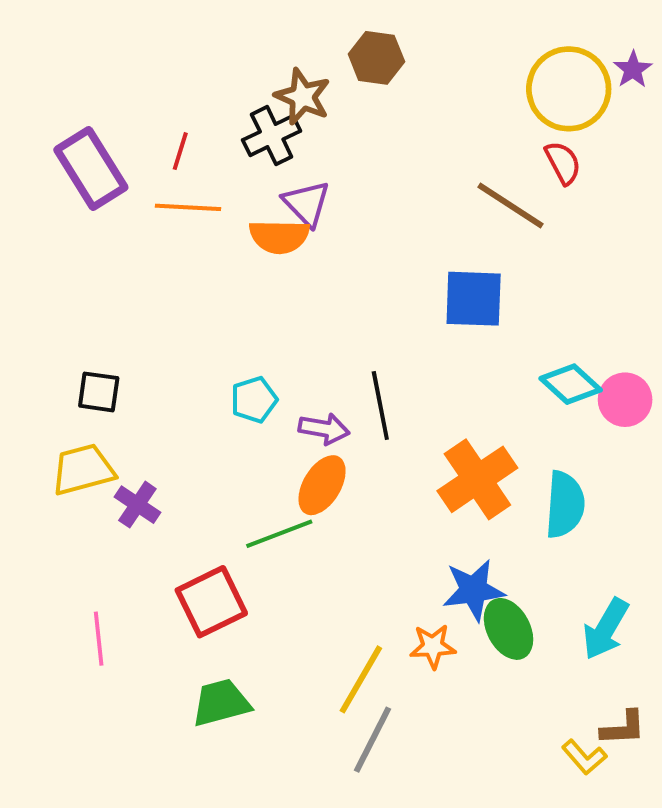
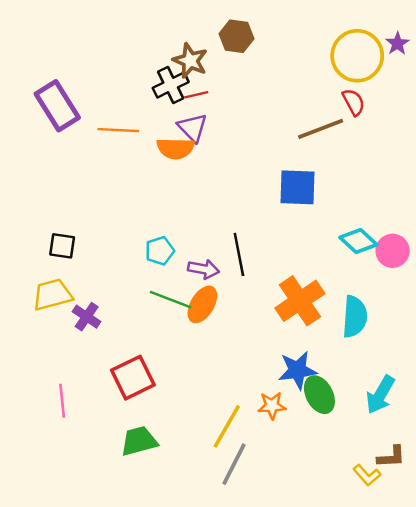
red line: (180, 151) -> (196, 95), moved, turned 60
brown line: (510, 205) -> (321, 129), turned -54
green line: (279, 534) -> (171, 300), moved, turned 42

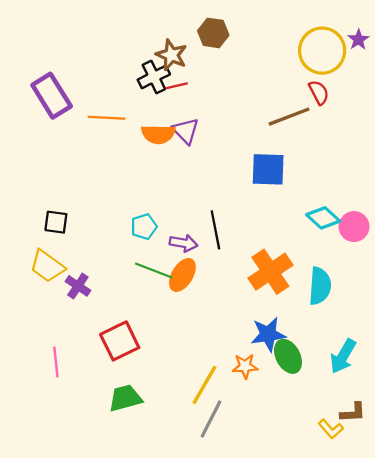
purple triangle: (193, 128) -> (186, 131), moved
yellow trapezoid: (52, 295) -> (47, 266), turned -129

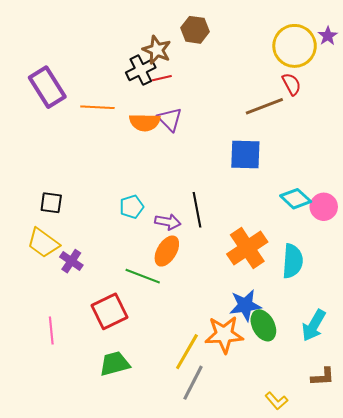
green line: (154, 271) -> (143, 276), moved
orange star: (245, 366) -> (224, 334), size x1.6
yellow L-shape: (331, 429) -> (276, 401), moved

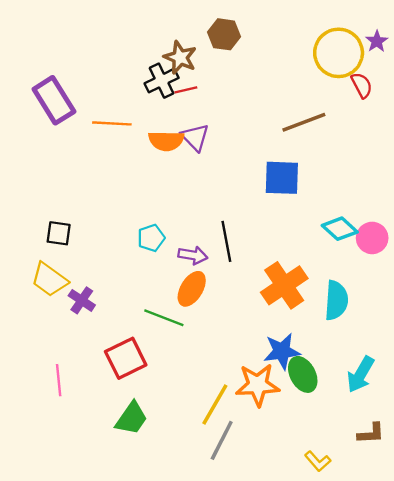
red semicircle: (292, 84) -> (362, 85), moved
green trapezoid: (115, 364) -> (132, 418), turned 140

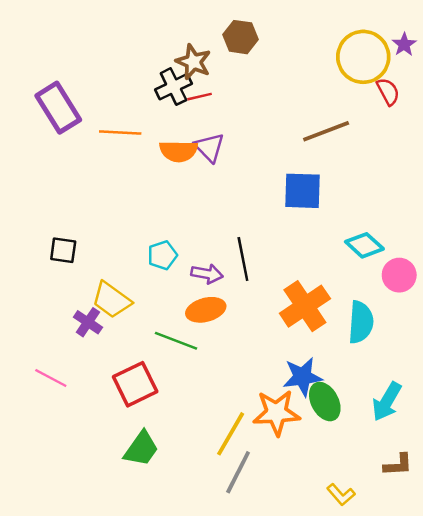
pink circle: (372, 238) -> (399, 275), moved
yellow trapezoid: (49, 280) -> (112, 300), moved
orange ellipse: (192, 289) -> (206, 310), turned 44
pink line: (59, 380) -> (51, 378), moved, turned -56

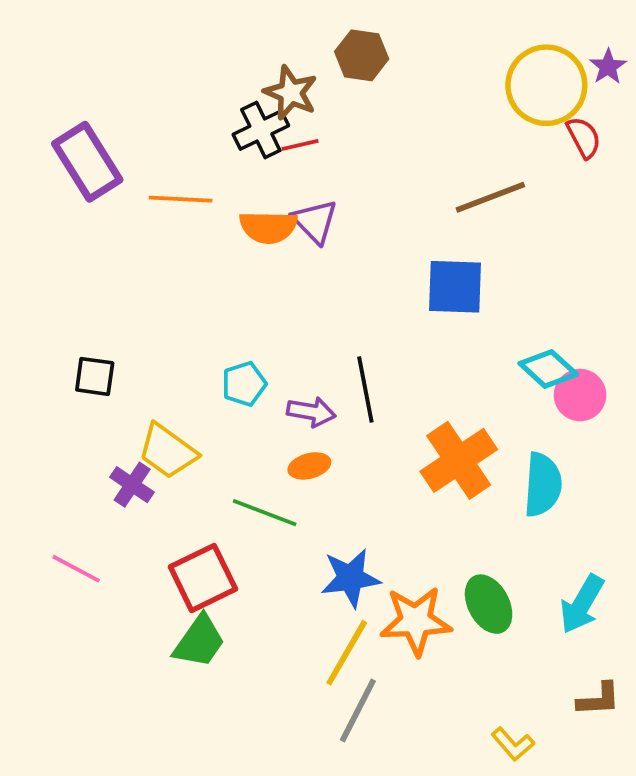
pink circle: (399, 275) -> (580, 395), moved
orange ellipse: (206, 310) -> (309, 466), size x0.7
blue star: (302, 377) -> (350, 578), moved
green trapezoid: (141, 449) -> (199, 641), moved

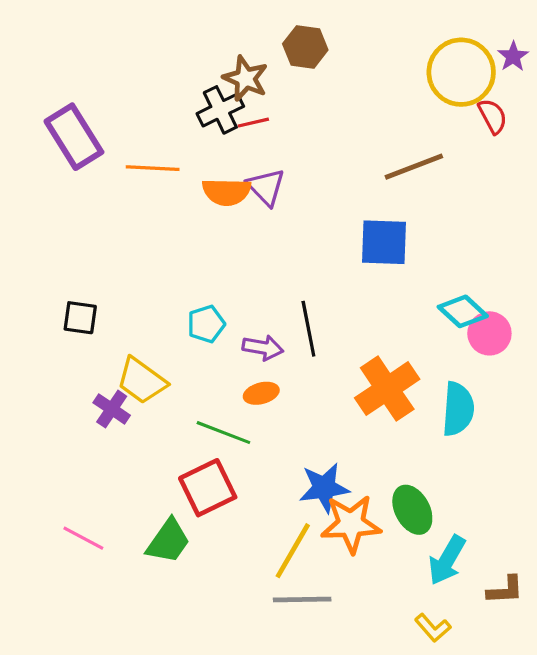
pink line: (76, 569) -> (83, 538), moved
red square: (203, 578) -> (208, 488), moved
blue star: (350, 578) -> (324, 488), moved
cyan arrow: (582, 604) -> (447, 560), moved
gray line: (358, 710) -> (302, 599), turned 62

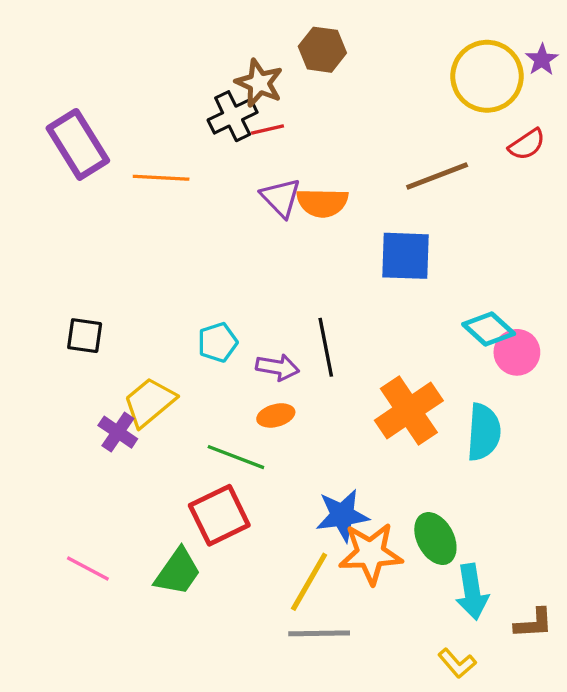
red semicircle: (493, 116) -> (527, 144), moved, turned 84
orange semicircle: (227, 192) -> (322, 203), moved
yellow trapezoid: (142, 381) -> (149, 402), turned 104
cyan arrow: (447, 560) -> (472, 592), turned -39

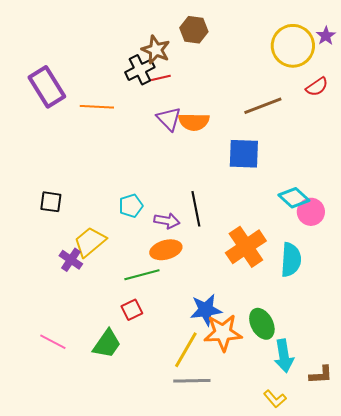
orange ellipse: (276, 415) -> (166, 250), size x1.4
green line: (236, 457) -> (142, 275), turned -36
red square: (219, 515) -> (132, 310), size x0.6

